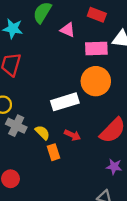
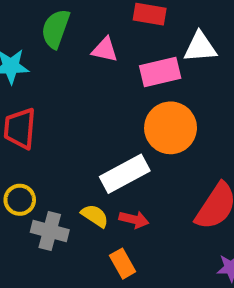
yellow semicircle: (42, 133) -> (95, 216), moved
red arrow: (73, 135) -> (134, 220), moved

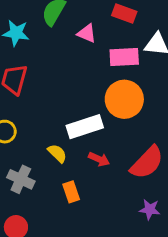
red arrow: (134, 220) -> (99, 159), moved
gray cross: (50, 231) -> (21, 179), moved

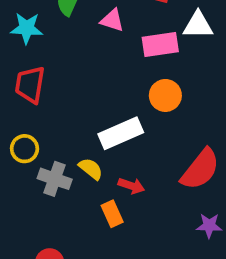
orange circle: (124, 99) -> (165, 95), size x0.7
red arrow: (99, 159) -> (131, 186), moved
gray cross: (21, 179) -> (55, 179), moved

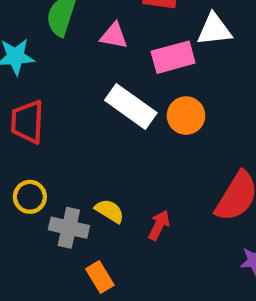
white rectangle: (121, 133) -> (131, 106), moved, turned 66
red arrow: (131, 186) -> (159, 225), turned -75
orange rectangle: (112, 214) -> (100, 277), moved

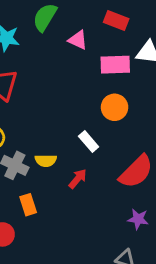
white rectangle: (131, 106) -> (89, 142), moved, size x0.6
yellow semicircle: (110, 211) -> (46, 161), turned 135

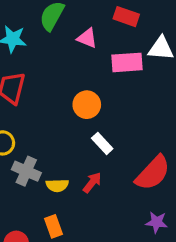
orange circle: (115, 107) -> (87, 105), moved
yellow semicircle: (46, 161) -> (57, 185), moved
orange rectangle: (28, 205) -> (54, 226), moved

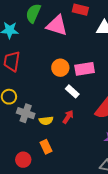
pink triangle: (87, 38) -> (57, 26), size x1.6
pink rectangle: (127, 62) -> (85, 69), moved

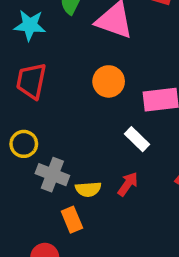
orange circle: (60, 68) -> (109, 81), moved
orange rectangle: (46, 147) -> (72, 220), moved

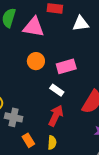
red arrow: (128, 184) -> (56, 116), size x1.5
yellow semicircle: (88, 189) -> (52, 143), moved, turned -72

